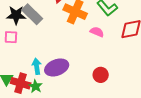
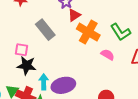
black star: (16, 15) -> (27, 66), moved

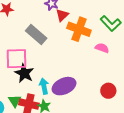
pink square: (21, 50) -> (16, 59), size x1.6
black star: (27, 66) -> (24, 73), turned 30

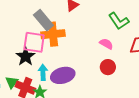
orange cross: (79, 29) -> (53, 34), moved, turned -35
pink square: (16, 59) -> (34, 42), moved
red circle: (108, 91) -> (108, 67), moved

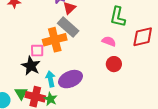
gray rectangle: (43, 20) -> (68, 27), moved
green L-shape: (119, 21) -> (118, 17), turned 55
pink square: (34, 42) -> (37, 51), size x0.6

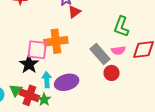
gray rectangle: (68, 27) -> (100, 54), moved
pink semicircle: (109, 41) -> (118, 50), moved, turned 144
pink square: (37, 51) -> (37, 50), size x1.5

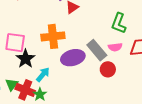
pink square: (37, 50) -> (15, 43), moved
cyan arrow: (47, 80) -> (43, 75), turned 42
purple ellipse: (67, 82) -> (73, 58), moved

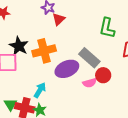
pink semicircle: (115, 47) -> (90, 83), moved
black star: (25, 59) -> (19, 46), moved

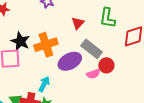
red triangle: (59, 19) -> (78, 23), moved

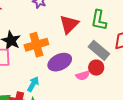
red triangle: (78, 23) -> (69, 24), size x1.5
gray rectangle: (92, 49) -> (99, 50), moved

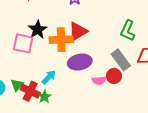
red triangle: (69, 24) -> (78, 31), moved

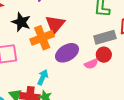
black star: (38, 30) -> (21, 22), moved
gray rectangle: (121, 60) -> (105, 37), turned -50

